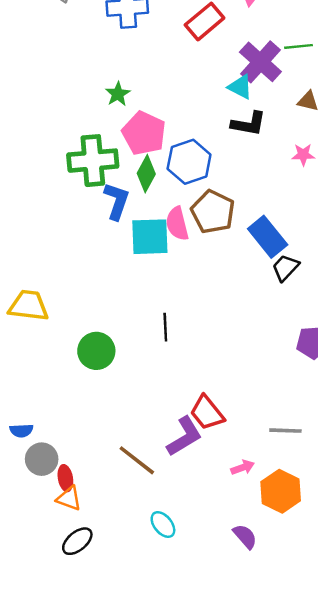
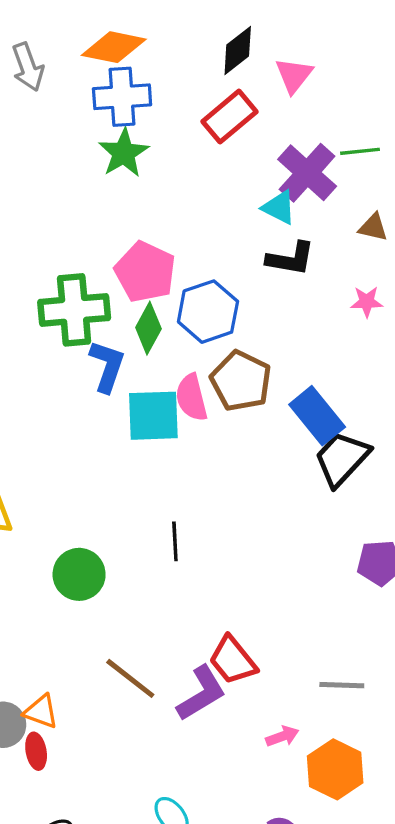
green star: (118, 94) -> (124, 153), moved, size x1.4
black trapezoid: (285, 268) -> (342, 459), size x1.5
brown line: (137, 460) -> (130, 678), moved
orange triangle: (69, 498) -> (41, 712), moved

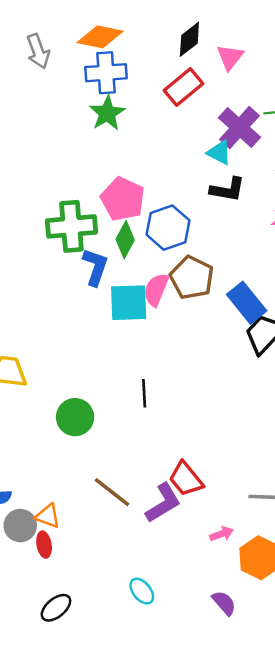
pink semicircle: (191, 398) -> (156, 290), turned 36

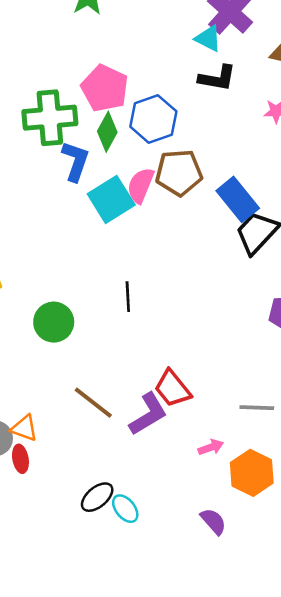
brown pentagon: (192, 278) -> (179, 173), turned -30
cyan square: (129, 303) -> (111, 199), turned -30
black ellipse: (56, 608) -> (97, 497), moved

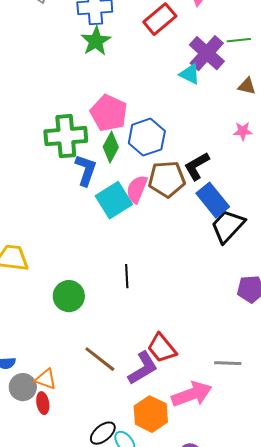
black L-shape: (217, 78) -> (197, 166), moved, turned 140
pink arrow: (211, 447) -> (192, 394), size x2.0
orange hexagon: (252, 473) -> (151, 414), moved

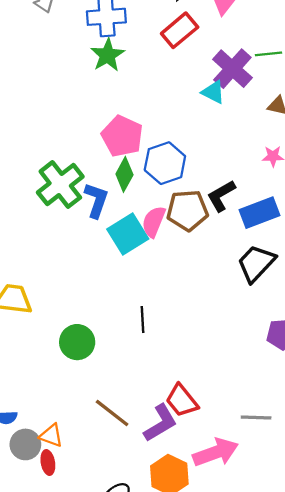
green cross: (66, 136) -> (60, 185), moved, turned -33
blue rectangle: (213, 200) -> (259, 213), moved, turned -72

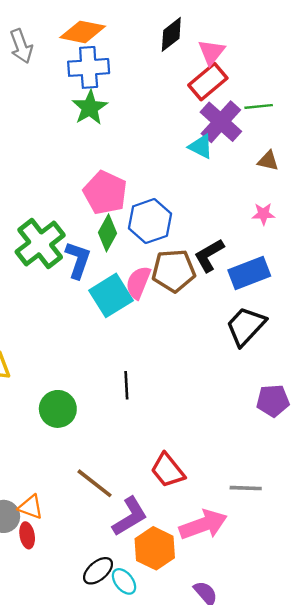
red rectangle: (180, 30) -> (208, 82), moved
purple L-shape: (160, 423) -> (130, 516), moved

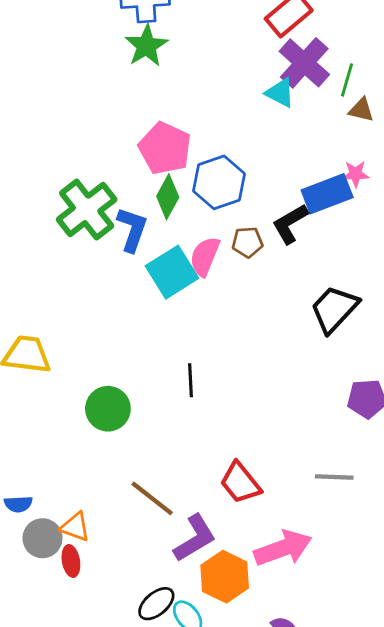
green line: (259, 106) -> (347, 80), moved, turned -68
brown pentagon: (174, 271) -> (247, 242), size x0.6
blue rectangle: (249, 273) -> (327, 194), moved
gray line: (246, 488) -> (334, 477), moved

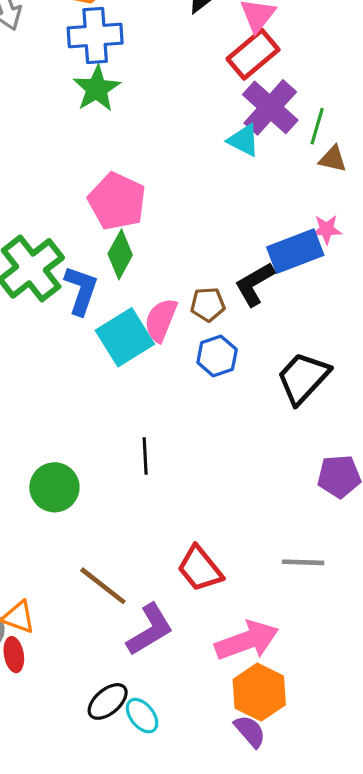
blue hexagon: (219, 182) -> (217, 356), moved, size x0.7
orange hexagon: (225, 577) -> (259, 692), moved

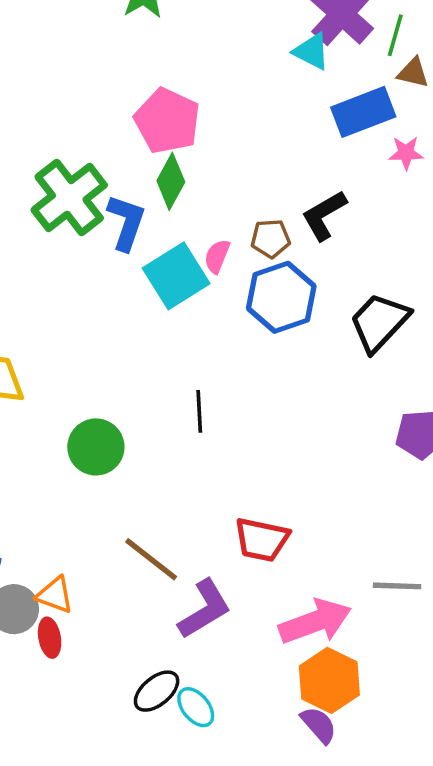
blue rectangle: (295, 251) -> (363, 112), moved
pink semicircle: (161, 320) -> (217, 256), size x0.7
blue hexagon: (217, 356) -> (281, 297), size x1.5
gray line: (303, 562) -> (397, 586), moved
red trapezoid: (200, 569) -> (262, 540), turned -39

